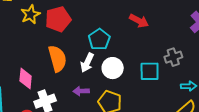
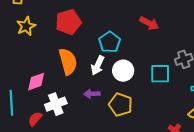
yellow star: (30, 14) -> (26, 26), moved
pink diamond: (26, 79) -> (36, 82), turned 65

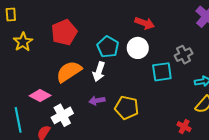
orange semicircle: (68, 61) -> (69, 72), turned -100
white circle: (123, 71) -> (138, 48), moved
pink diamond: (36, 82) -> (40, 96), turned 55

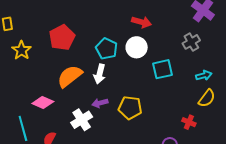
gray cross: (184, 55) -> (191, 42), moved
white cross: (62, 115) -> (82, 120), moved

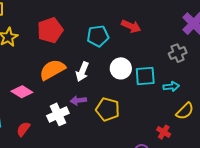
white circle: (137, 47) -> (121, 68), moved
cyan pentagon: (107, 49) -> (98, 36), moved, turned 30
cyan arrow: (204, 75) -> (171, 87), moved

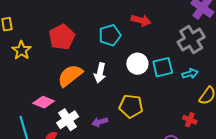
gray cross: (178, 53) -> (191, 40), size x1.5
purple arrow: (78, 100) -> (100, 122), moved
white cross: (58, 114) -> (68, 120), moved

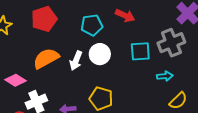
white circle: (137, 64) -> (100, 54), moved
cyan square: (163, 67) -> (140, 51), moved

